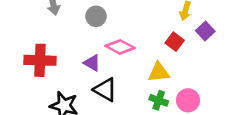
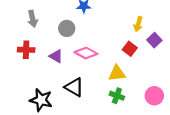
red cross: (40, 60) -> (26, 50), moved, size x0.7
purple triangle: (92, 63) -> (56, 56), moved
pink circle: (188, 100) -> (154, 96), moved

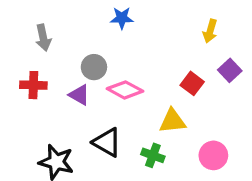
yellow arrow: (138, 24) -> (210, 31), moved
gray circle: (67, 28) -> (94, 67), moved
green cross: (117, 96) -> (153, 155), moved
pink circle: (154, 96) -> (213, 155), moved

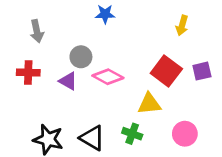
purple square: (230, 70) -> (202, 71), moved, turned 30
red square: (192, 83) -> (166, 71), size x1.5
black triangle: (107, 142) -> (92, 138), moved

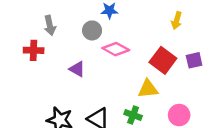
gray circle: (81, 57) -> (92, 30), moved
red cross: (28, 72) -> (34, 50), moved
pink diamond: (108, 77) -> (116, 49), moved

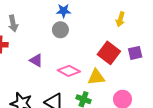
gray circle: (92, 30) -> (60, 30), moved
pink diamond: (116, 49) -> (69, 71), moved

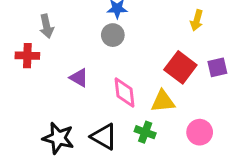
pink diamond: (69, 71) -> (125, 92), turned 55

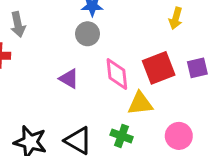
red square: (180, 67) -> (159, 68), turned 32
purple triangle: (79, 78) -> (69, 79), moved
pink diamond: (125, 92) -> (117, 74), moved

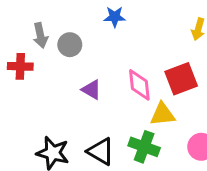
gray circle: (88, 34) -> (70, 45), moved
green cross: (122, 136) -> (144, 147), size x1.4

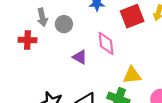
red square: (181, 79) -> (132, 16), moved
pink diamond: (139, 85) -> (106, 43), moved

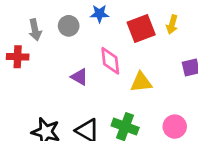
gray circle: (64, 24) -> (69, 26), moved
yellow triangle: (132, 75) -> (141, 82), moved

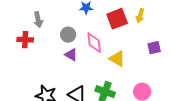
gray circle: (69, 26) -> (68, 35), moved
yellow triangle: (141, 82) -> (117, 59), turned 36

